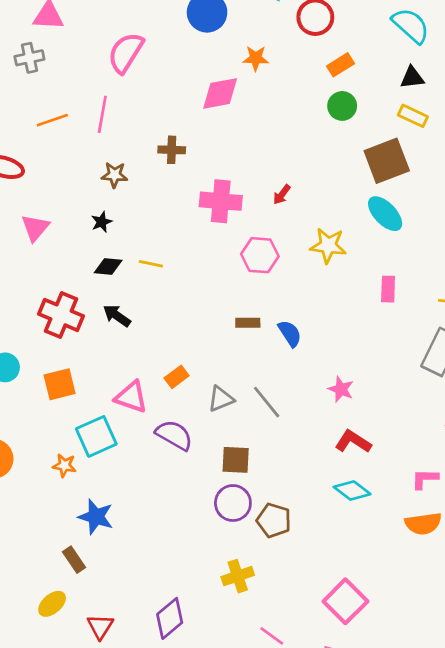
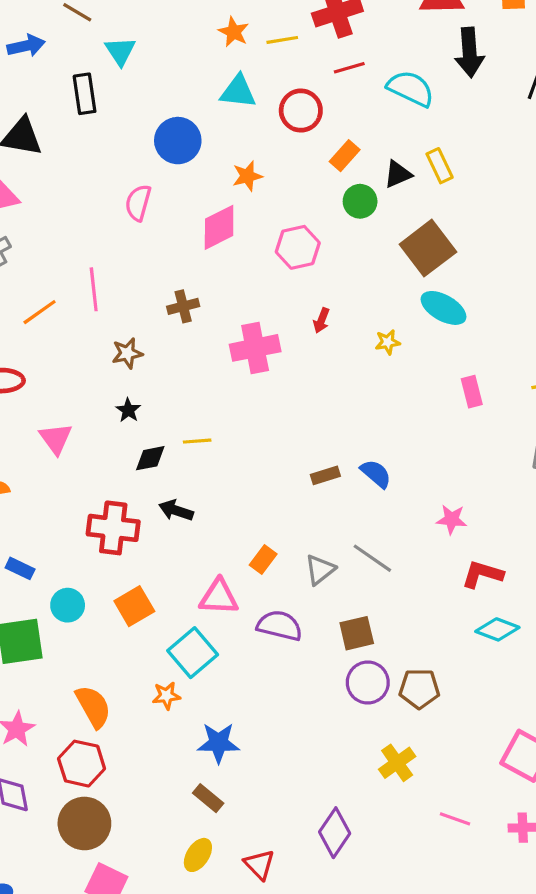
pink semicircle: (126, 53) -> (138, 203), moved, size x0.7
black triangle: (412, 78) -> (398, 174), moved
yellow rectangle: (413, 116) -> (440, 166), moved, turned 56
yellow star: (328, 246) -> (388, 342), moved, size x0.6
pink hexagon: (260, 255) -> (298, 247), moved

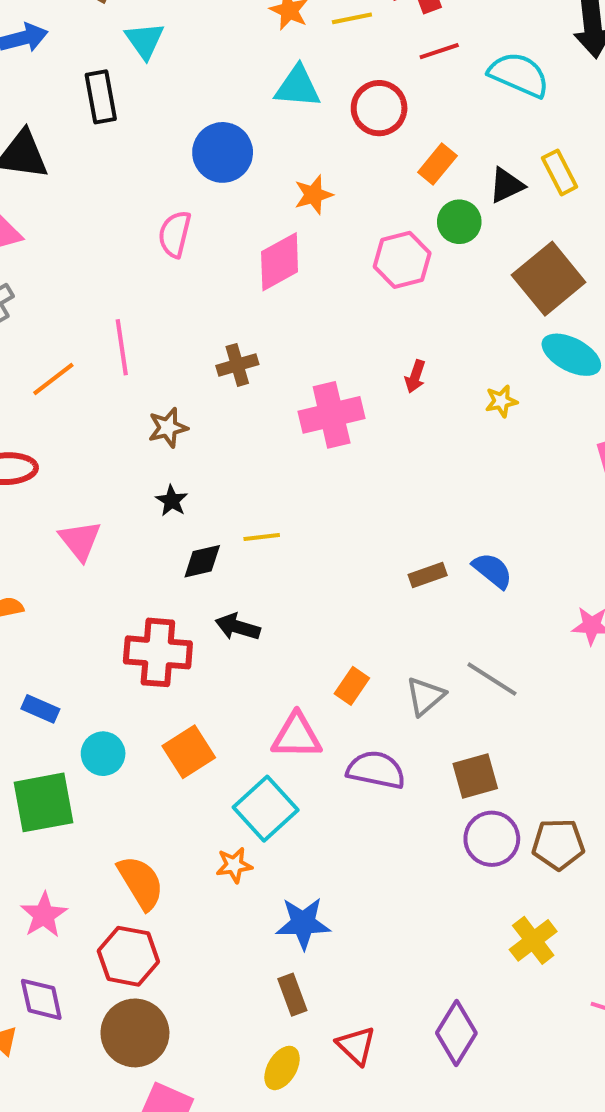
pink hexagon: (298, 247) -> (402, 260), moved
brown rectangle: (208, 798) -> (292, 995), turned 32
red triangle: (259, 865) -> (356, 1045), moved

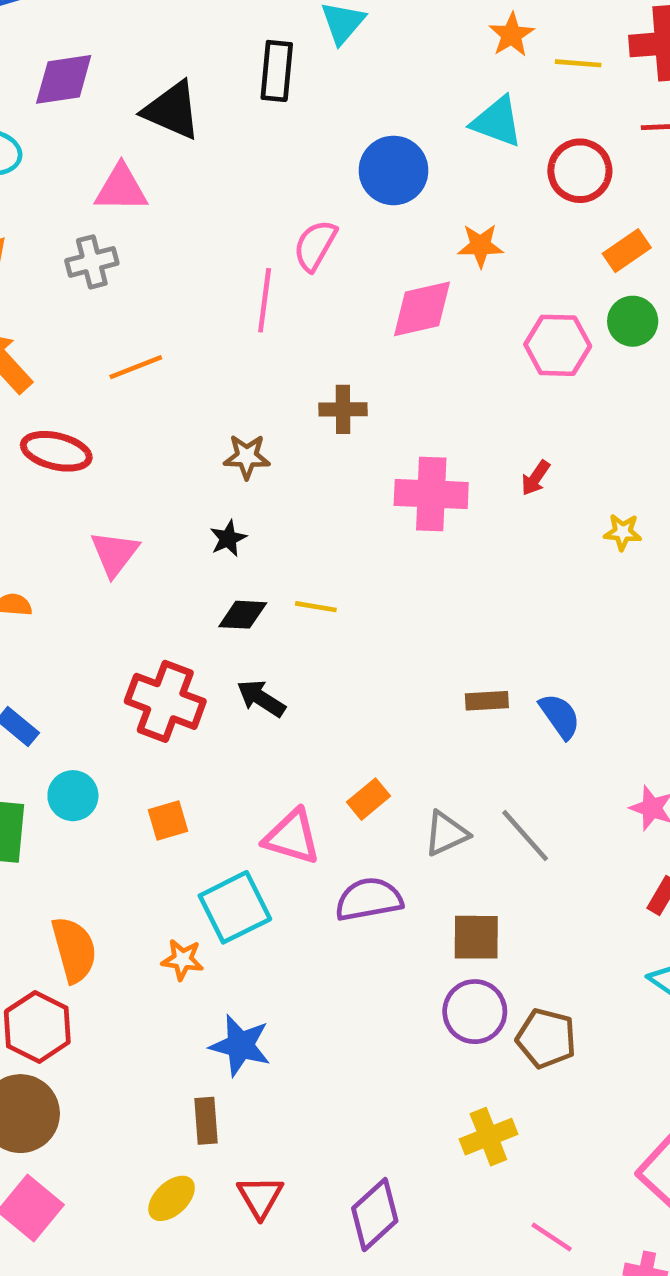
pink line: (122, 347) -> (265, 300), moved
orange square: (189, 752) -> (168, 821), size x0.7
purple semicircle: (376, 770) -> (369, 899), turned -38

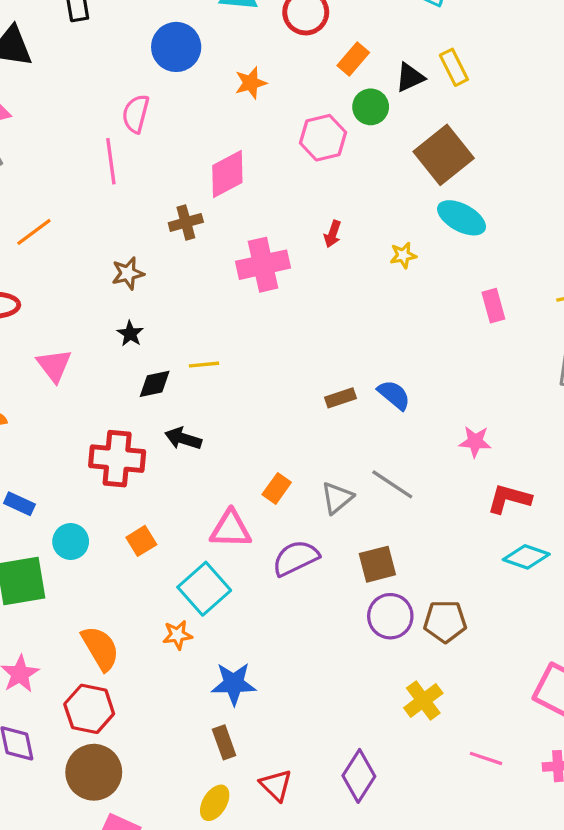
pink diamond: (422, 309) -> (227, 174), moved

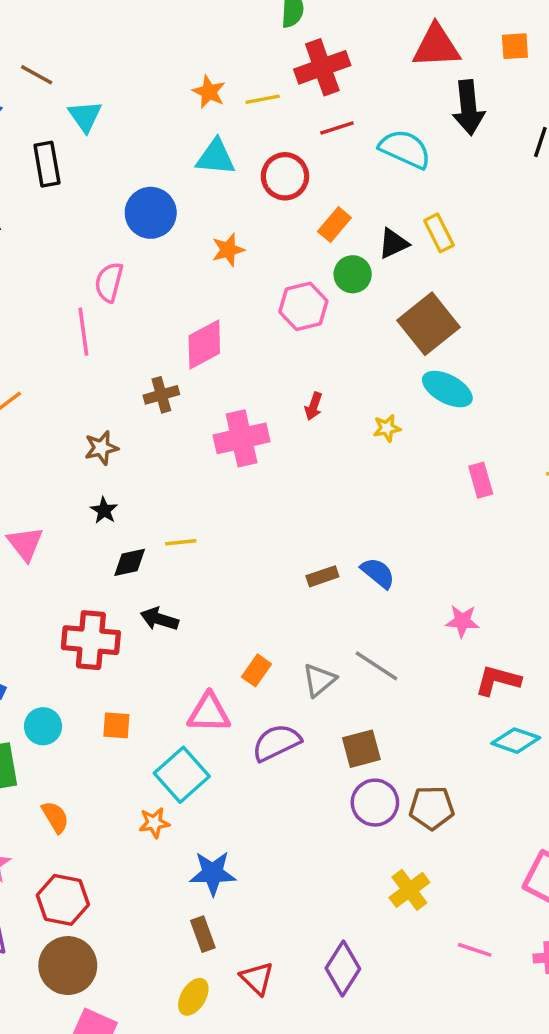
orange square: (141, 541) -> (116, 725), turned 36
orange semicircle: (100, 648) -> (55, 817), moved, size x0.7

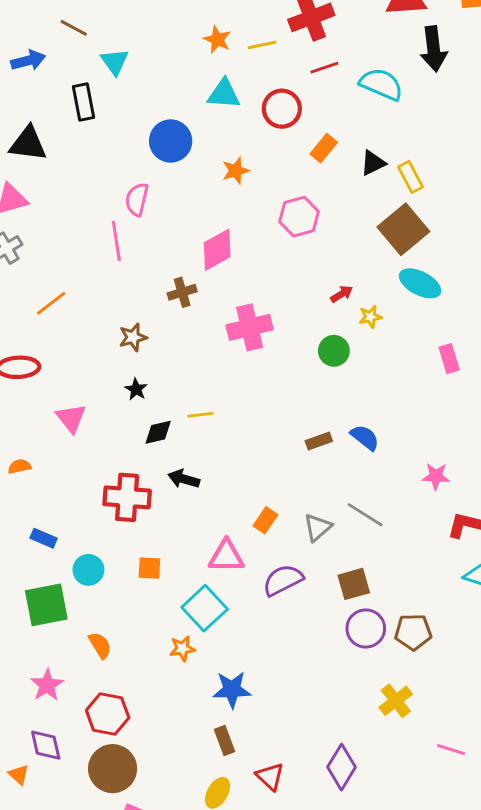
yellow rectangle: (439, 233) -> (410, 177), moved
green circle: (353, 274) -> (334, 351), moved
red arrow: (314, 406) -> (342, 294), moved, turned -140

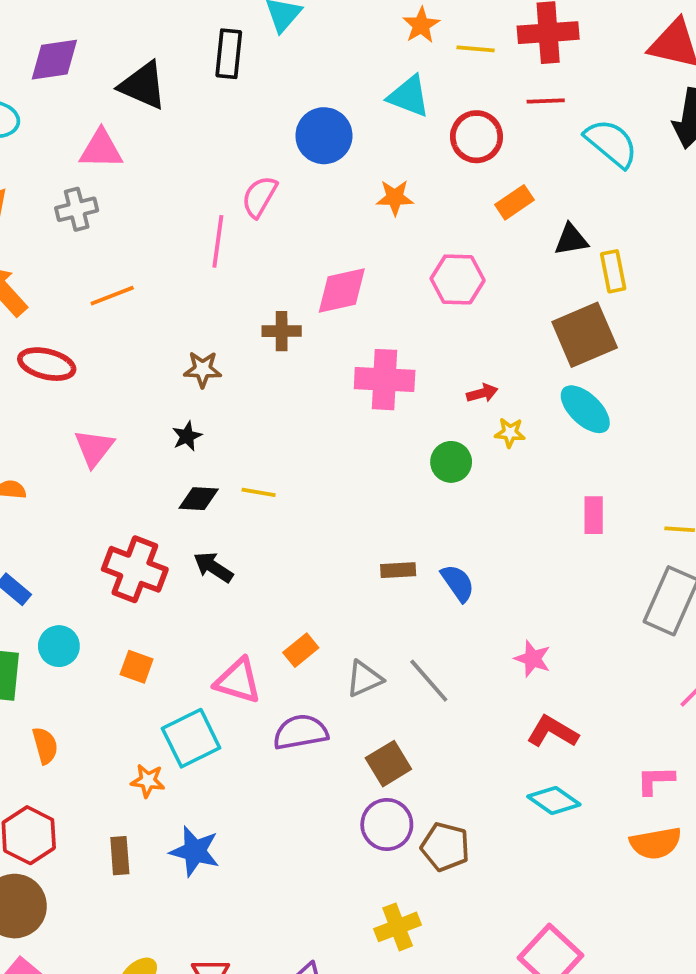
pink cross: (250, 327) -> (385, 380), moved
brown square: (354, 584) -> (388, 764), turned -32
brown rectangle: (225, 741) -> (120, 856), moved

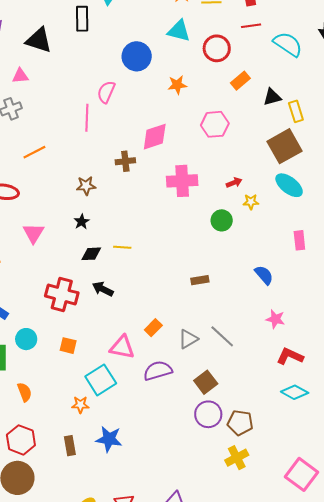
pink triangle: (101, 149) -> (20, 76), size x0.7
blue semicircle: (458, 583) -> (264, 275), moved
yellow cross: (398, 927) -> (237, 458), moved

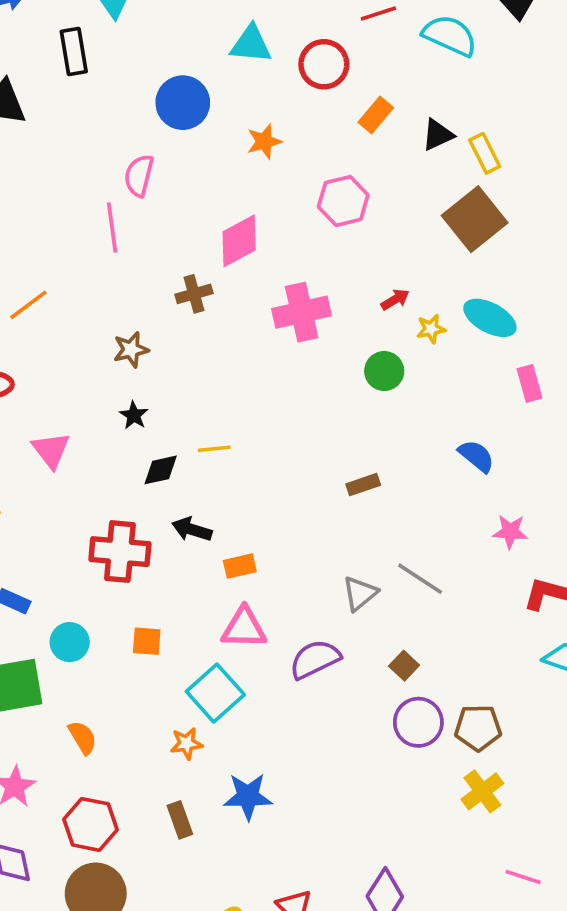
cyan ellipse: (289, 185) -> (490, 318), moved
orange rectangle: (153, 328) -> (240, 566), moved, turned 42
brown square: (206, 382) -> (404, 666), size x0.7

